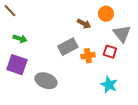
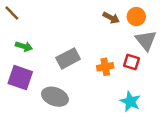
orange circle: (106, 14) -> (136, 17), moved
brown arrow: (84, 24) -> (111, 18), moved
gray rectangle: (68, 47) -> (68, 58), moved

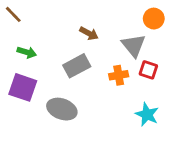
brown arrow: (111, 18) -> (89, 33), moved
gray triangle: (146, 40) -> (133, 46), moved

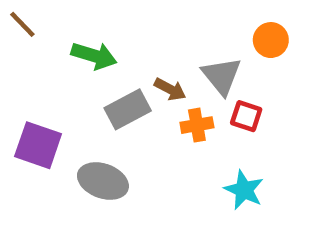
orange circle: (154, 19) -> (271, 40), moved
brown arrow: (89, 33) -> (170, 89), moved
green arrow: (27, 52) -> (94, 56), moved, size x1.4

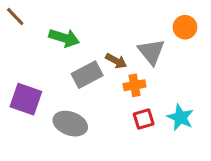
red square: (246, 116) -> (144, 119), moved, turned -35
cyan star: (244, 190) -> (180, 117), moved

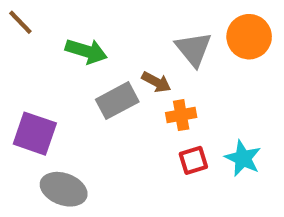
orange circle: (185, 27) -> (249, 37), size x1.4
gray triangle: (151, 52) -> (193, 49), moved
gray ellipse: (70, 124) -> (64, 189), moved

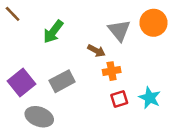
green arrow: (86, 51) -> (53, 32), turned 110
gray rectangle: (117, 101) -> (62, 81), moved
purple square: (35, 134) -> (21, 82), turned 32

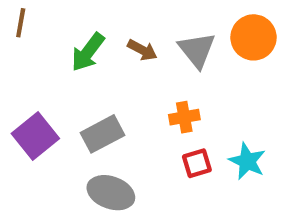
brown line: (13, 14) -> (21, 23), turned 54
brown arrow: (96, 51) -> (142, 50), moved
gray ellipse: (39, 117) -> (111, 193), moved

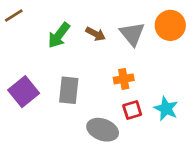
brown line: (21, 23) -> (14, 16), turned 48
gray rectangle: (102, 134) -> (69, 90), turned -56
gray ellipse: (111, 193) -> (103, 130), moved

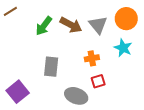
brown arrow: (96, 34) -> (71, 25), size x1.5
purple square: (24, 92) -> (18, 92), moved
cyan star: (166, 109) -> (123, 48), moved

